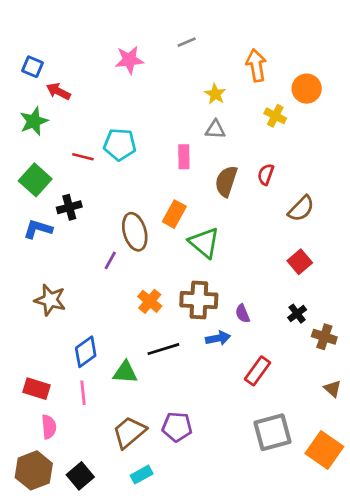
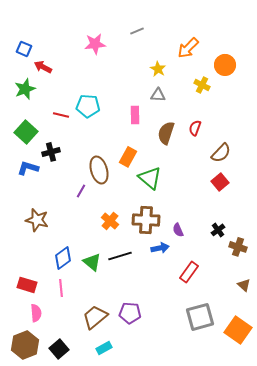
orange arrow: (256, 65) -> (188, 48), turned -125
red square: (300, 262) -> (220, 182), moved
green triangle: (125, 372) -> (92, 262), moved, turned 36

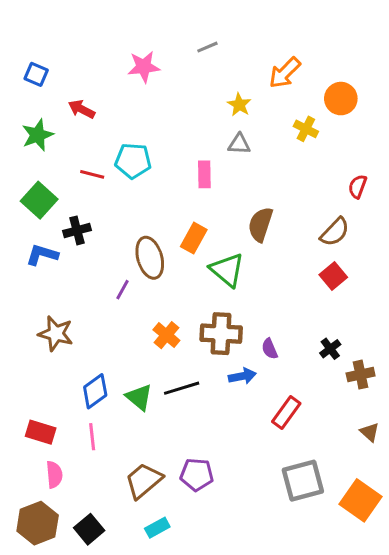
red arrow: (43, 67) -> (82, 109), moved
red semicircle: (195, 128) -> (358, 187), moved
brown semicircle: (166, 133) -> (260, 224), moved
brown cross: (238, 247) -> (361, 375), turned -30

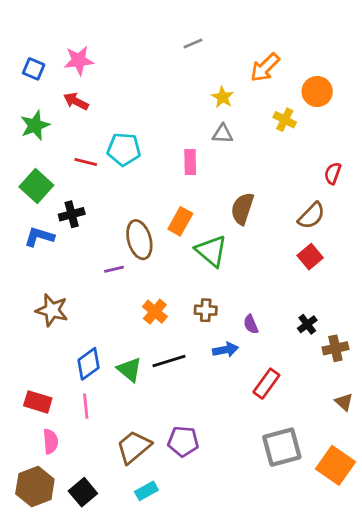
pink star: (144, 67) -> (79, 60), moved
purple line: (122, 290) -> (114, 269), turned 48
brown cross: (221, 334) -> (206, 310), size x0.6

